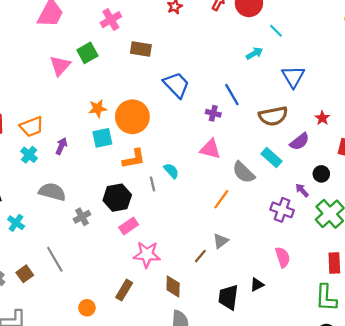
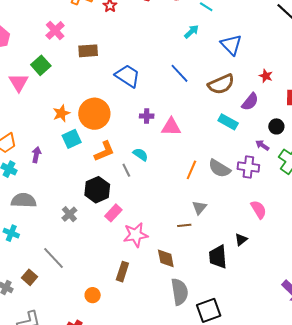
purple cross: (213, 113) -> (147, 116), moved
gray semicircle: (244, 172) -> (219, 168), moved
gray semicircle: (52, 192) -> (24, 200), moved
brown line: (200, 256) -> (184, 225), turned 56

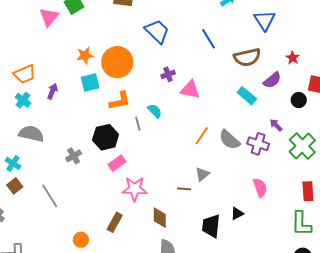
purple cross: (147, 116) -> (168, 74), turned -32
black circle: (276, 126) -> (299, 100), moved
brown square: (30, 277) -> (15, 186), moved

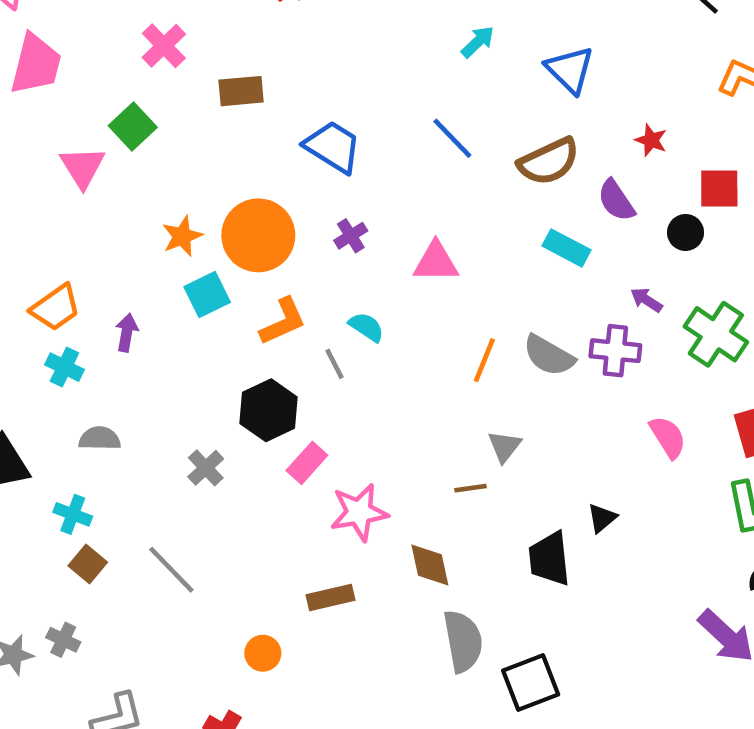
purple cross: (168, 74) -> (351, 236), moved
purple semicircle: (272, 80) -> (616, 200), turned 108
gray semicircle: (31, 134) -> (100, 438), size x0.7
pink semicircle: (260, 187) -> (668, 437), moved
brown rectangle: (115, 222) -> (330, 598), turned 60

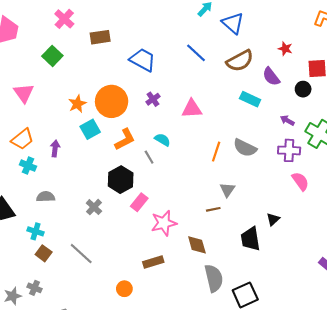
blue triangle: (570, 70) -> (233, 23), moved
pink triangle: (82, 167) -> (24, 93), moved
purple cross: (615, 351) -> (289, 150), moved

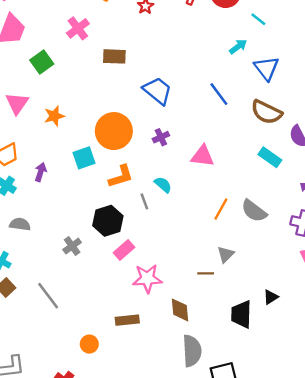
green square: (52, 56) -> (42, 62), moved
brown semicircle: (240, 61) -> (266, 112), turned 44
orange star: (77, 104) -> (54, 116), moved

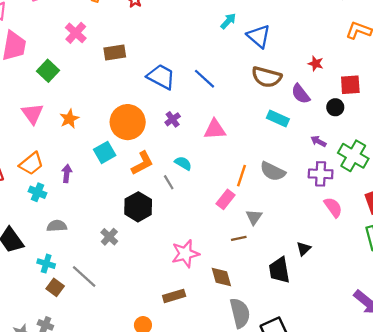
blue line: (219, 94) -> (204, 79), moved
pink rectangle: (124, 250) -> (225, 199), moved
gray line: (48, 296) -> (84, 277), moved

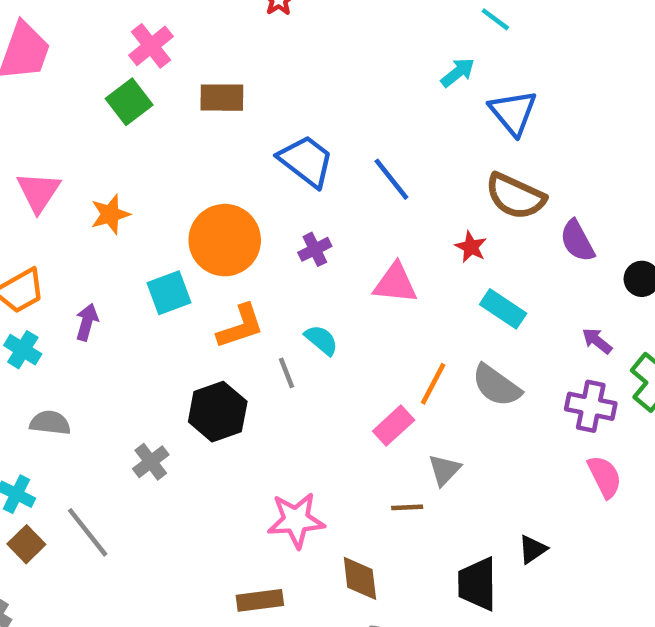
red star: (316, 63) -> (471, 247), moved
green square: (48, 71) -> (129, 102), moved
cyan rectangle: (278, 119) -> (503, 309), moved

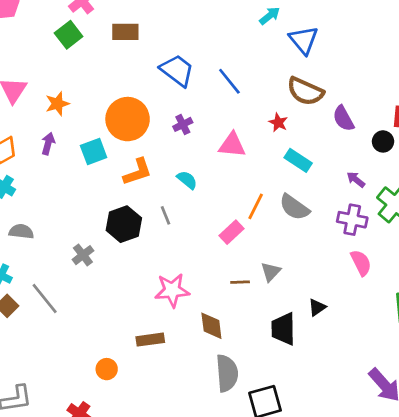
purple arrow: (87, 322) -> (48, 144), moved
gray line: (287, 373) -> (165, 215), moved
gray triangle: (444, 470) -> (271, 272), moved

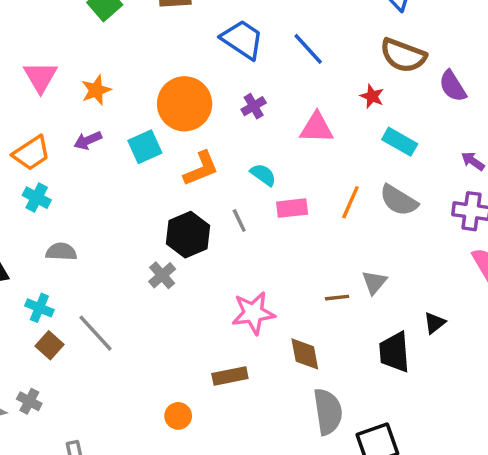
purple arrow: (48, 144) -> (88, 140), turned -125
pink rectangle: (232, 232) -> (292, 208), moved, turned 40
gray cross: (83, 255) -> (162, 275), moved

